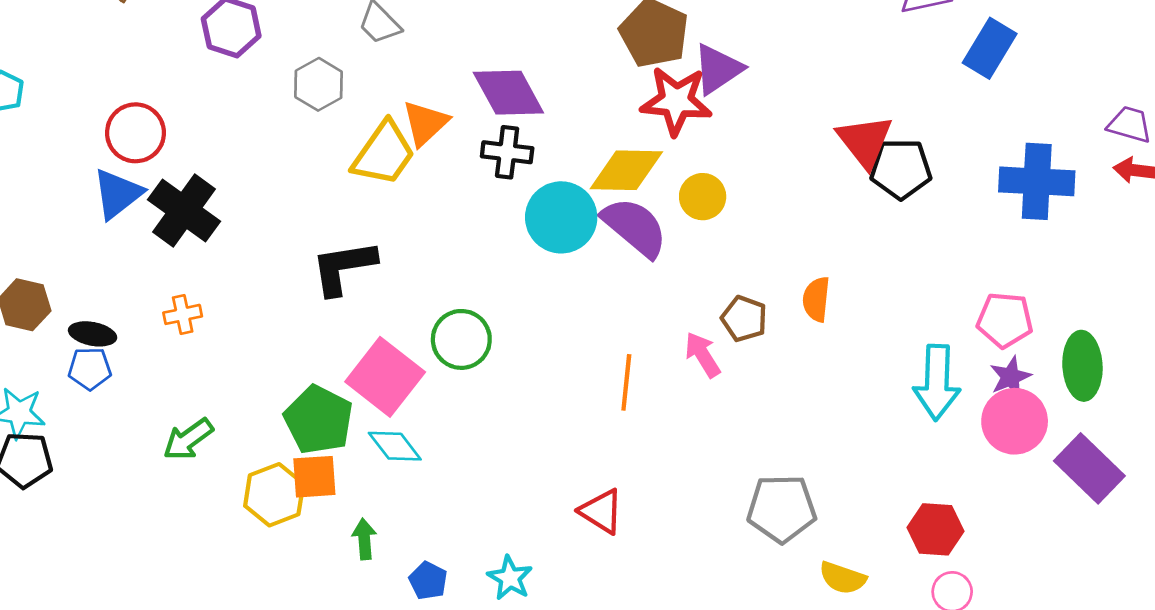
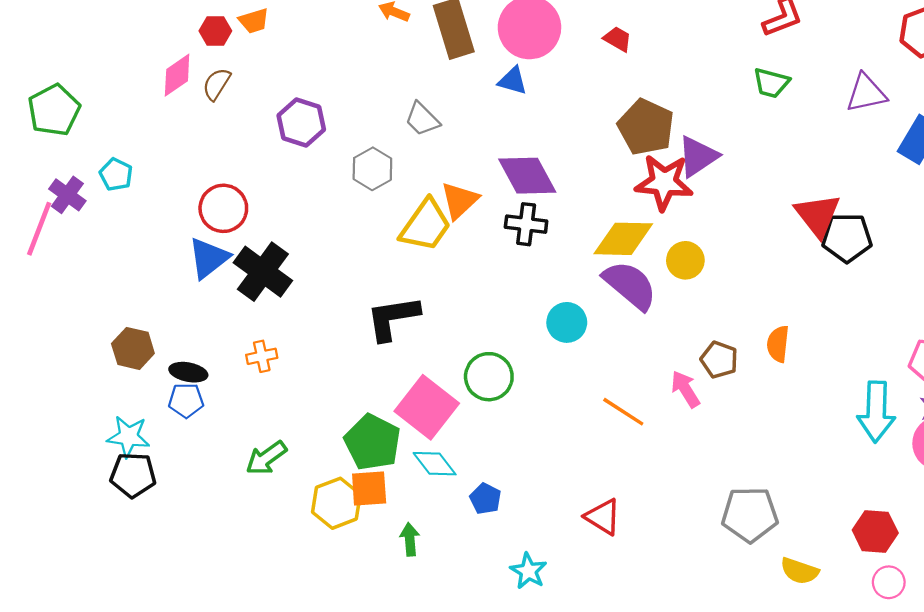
cyan circle: (561, 217) -> (567, 322), moved, size x0.7
orange line: (626, 382) -> (623, 412), turned -63
blue pentagon: (428, 581) -> (485, 499), moved

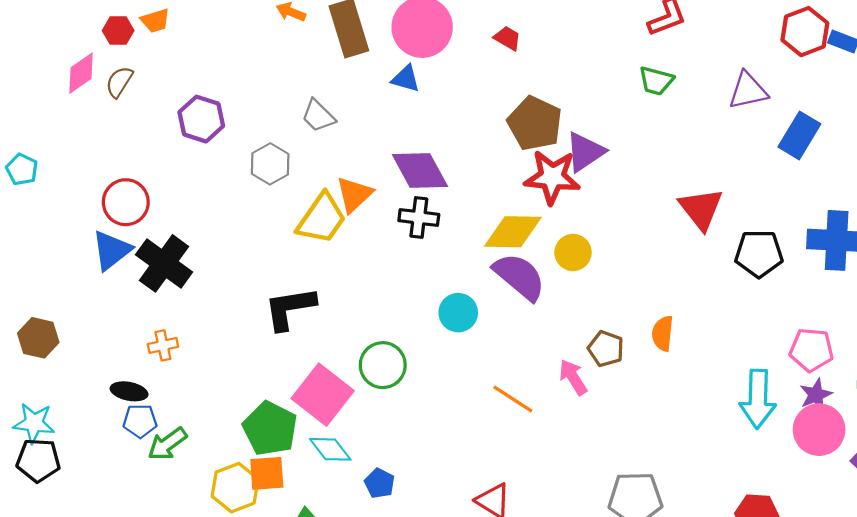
black pentagon: (847, 238) -> (759, 254), moved
black ellipse: (188, 372) -> (129, 391), moved
blue pentagon: (186, 400) -> (140, 421), moved

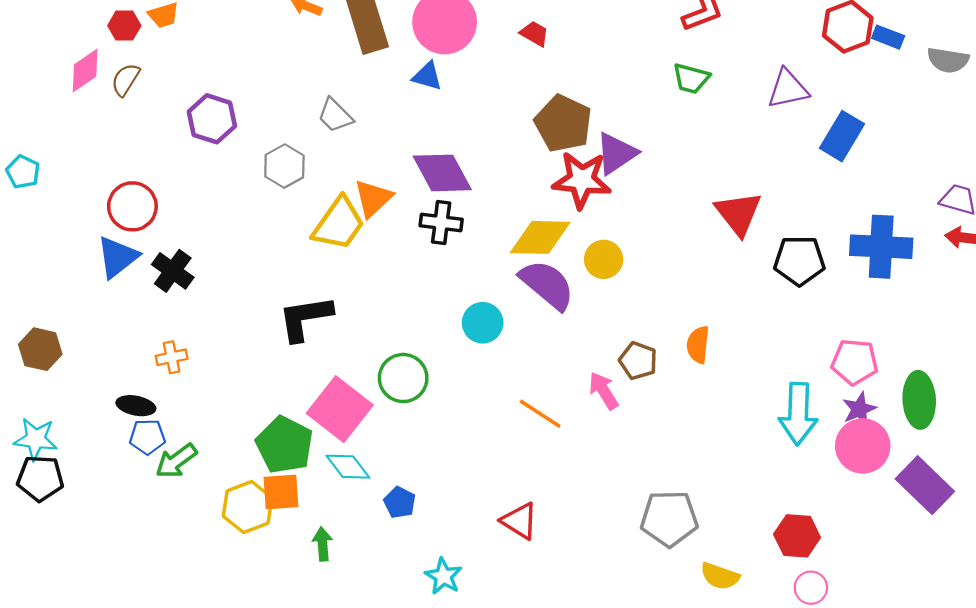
black cross: (164, 263) -> (173, 271), size x0.7

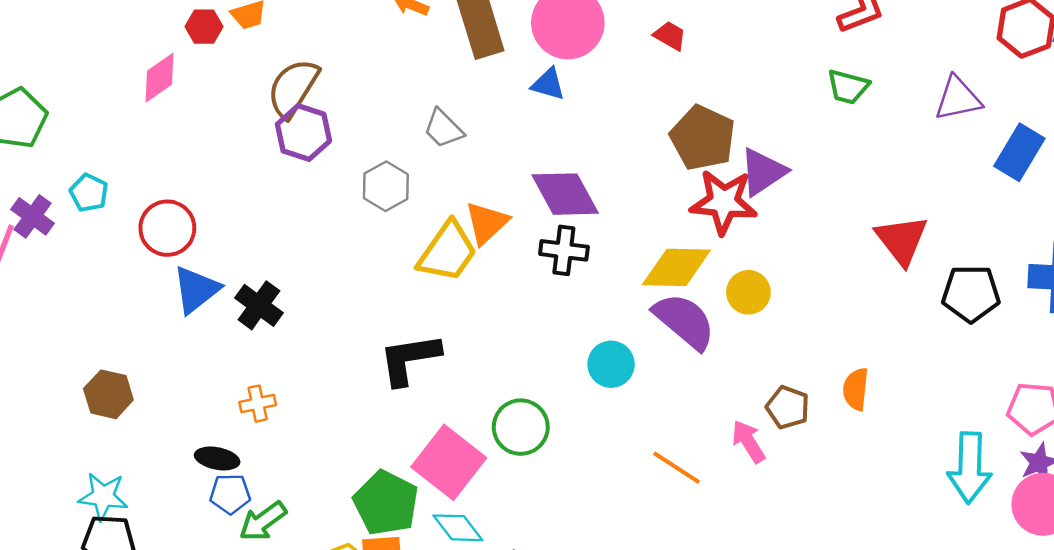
brown semicircle: (126, 80) -> (293, 88), moved, size x1.6
red circle: (132, 206) -> (167, 228), moved

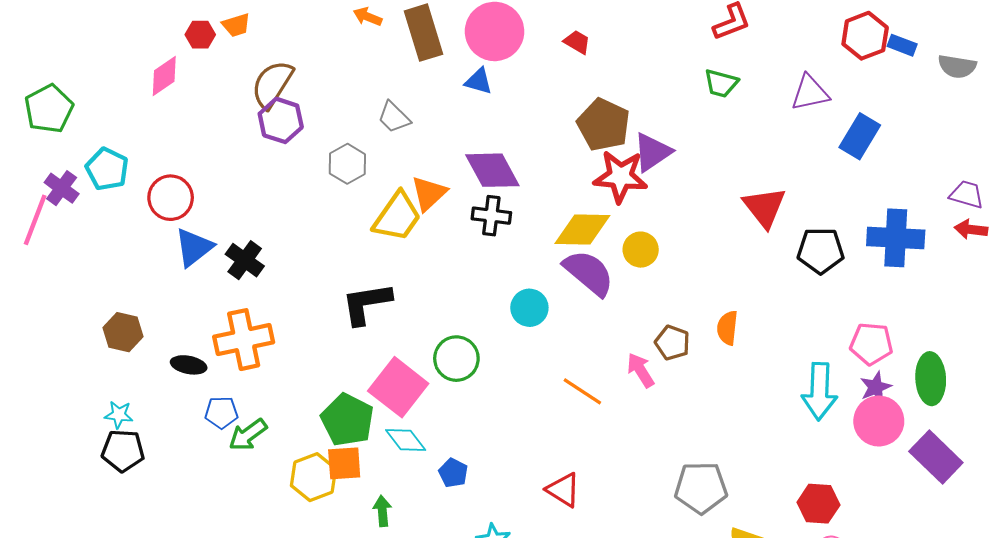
cyan pentagon: (89, 193) -> (107, 169), size x1.4
orange cross: (258, 404) -> (244, 340), size x2.0
black ellipse: (217, 458) -> (189, 365), moved
cyan star: (103, 496) -> (119, 415), size x0.7

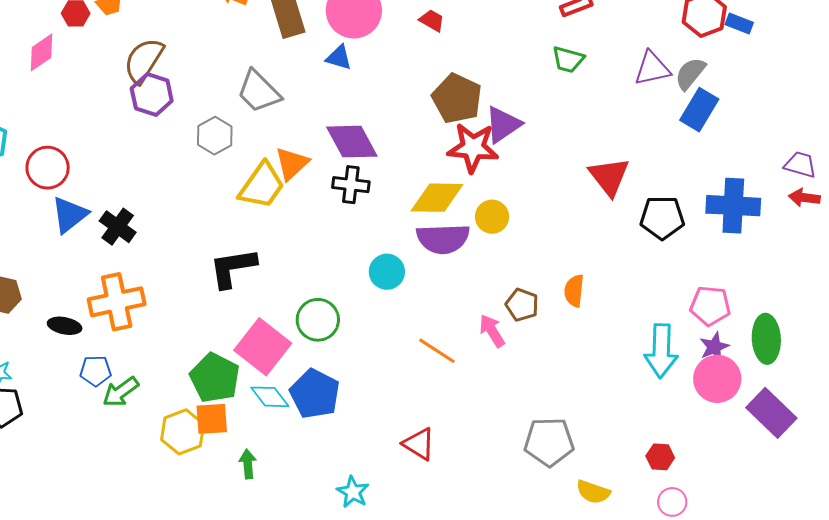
gray semicircle: (957, 66) -> (690, 74), moved, turned 120
gray trapezoid: (394, 117) -> (259, 92), size x1.4
purple semicircle: (589, 273) -> (443, 239), turned 138
blue pentagon: (453, 473) -> (315, 394), moved, size x1.8
red hexagon: (818, 504) -> (660, 457), size x0.7

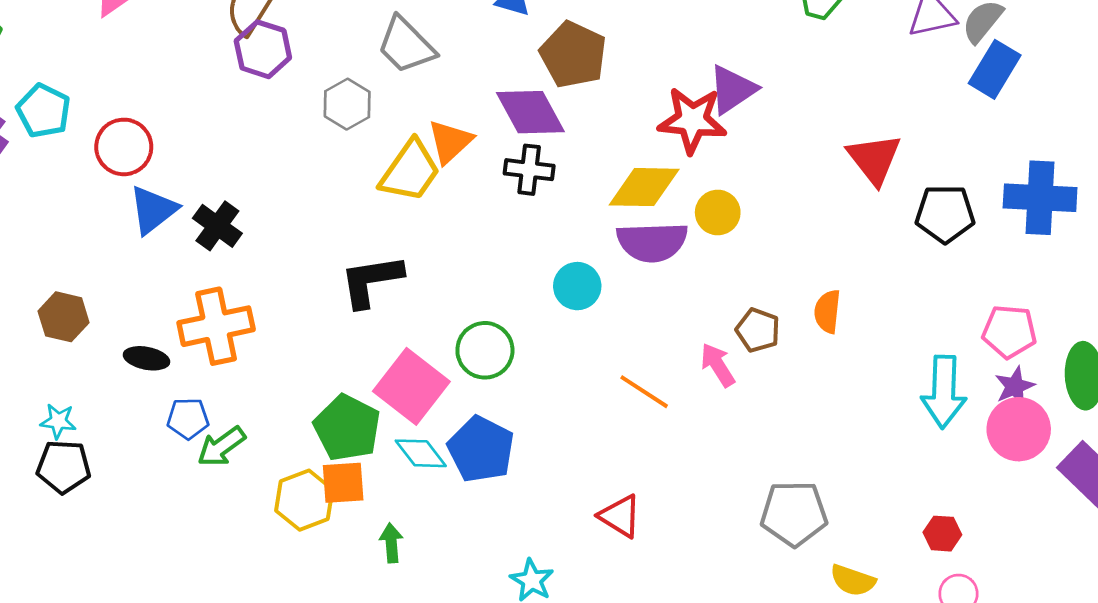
brown pentagon: (457, 99) -> (573, 55), moved

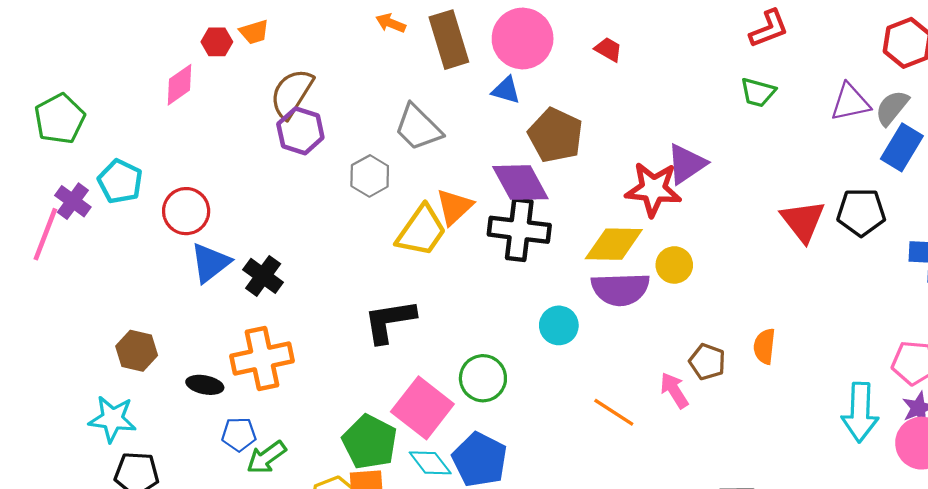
black cross: (529, 170) -> (519, 230), size x1.5
black pentagon: (945, 214) -> (861, 212), moved
cyan star: (58, 421) -> (112, 419), moved, size x1.6

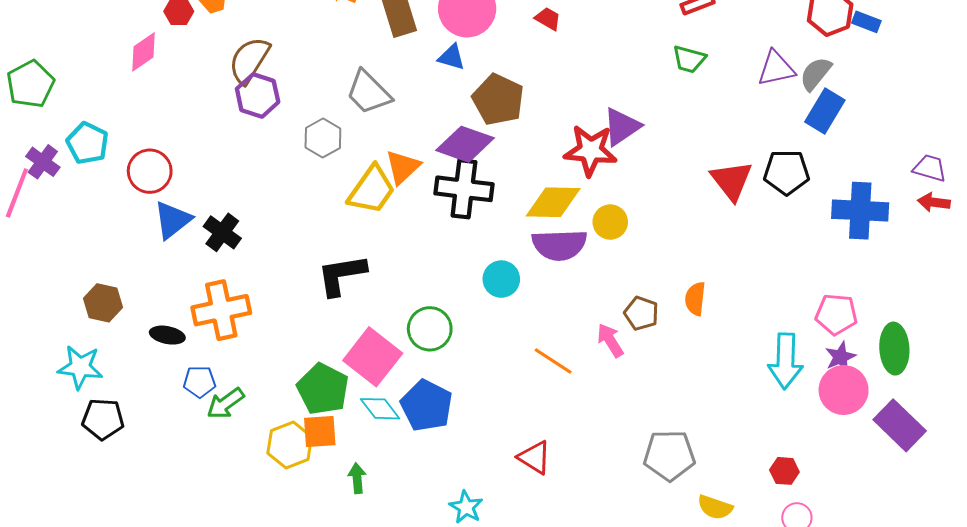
purple diamond: (520, 183) -> (465, 144), turned -42

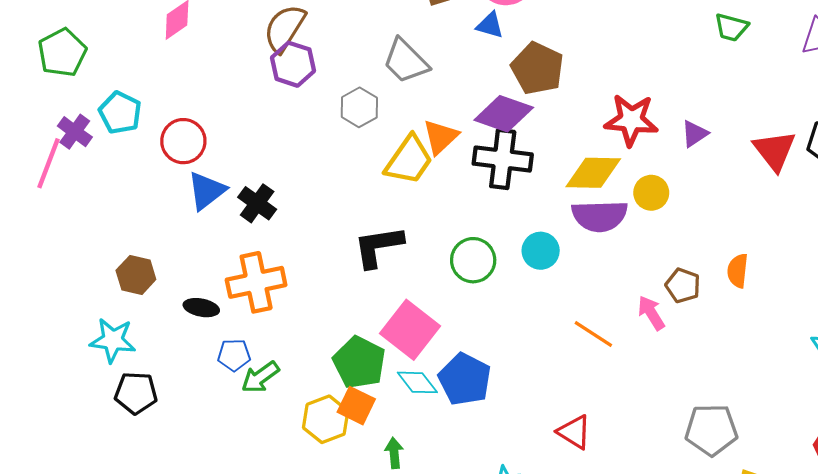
purple triangle: (622, 127) -> (694, 134), moved, size x0.7
green circle: (430, 329) -> (473, 260), moved
orange square: (320, 432) -> (356, 406), turned 30

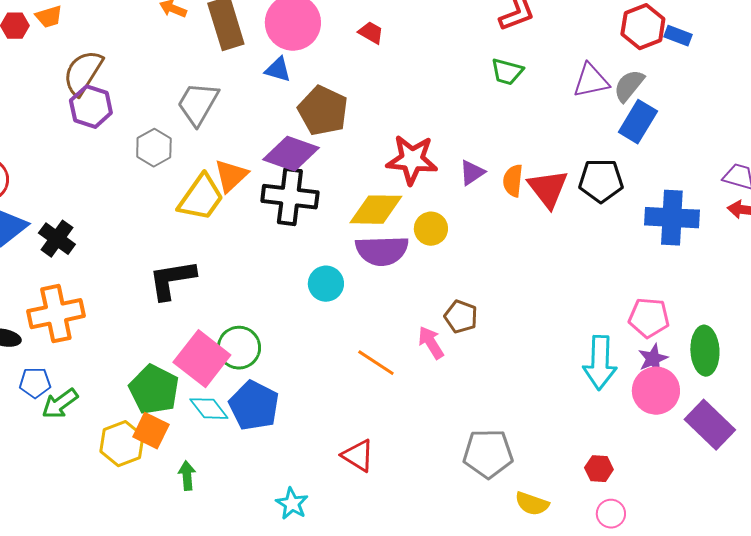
gray trapezoid: (406, 61) -> (198, 104), turned 75
green circle: (473, 260) -> (239, 348), moved
orange semicircle: (738, 271) -> (513, 181), moved

